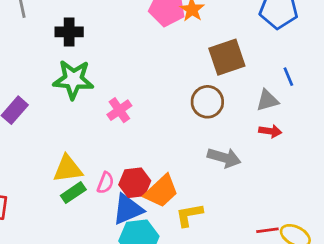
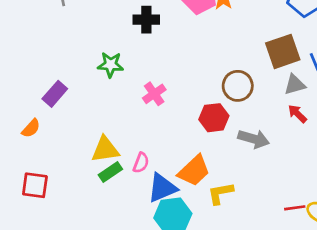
black cross: (69, 32) -> (146, 20), moved
brown square: (227, 57) -> (283, 51), moved
green star: (73, 79) -> (110, 65), size x0.7
red arrow: (270, 131) -> (297, 114), turned -144
red hexagon: (135, 183) -> (214, 118), moved

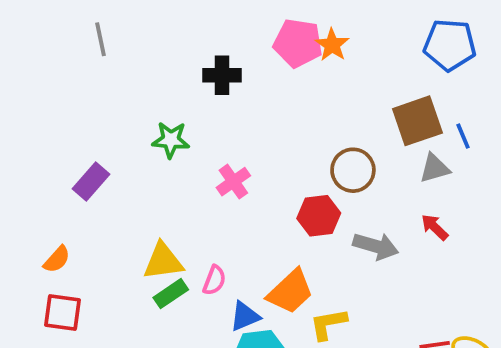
red arrow: (297, 114) -> (435, 227), moved
orange semicircle: (31, 128) -> (57, 259), moved
blue triangle: (162, 188) -> (245, 316), size x0.7

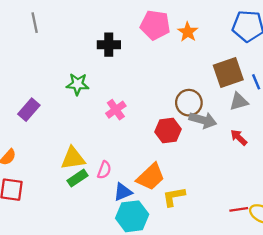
orange star: (332, 45) -> (188, 32), moved
gray arrow: (376, 246) -> (203, 120), moved

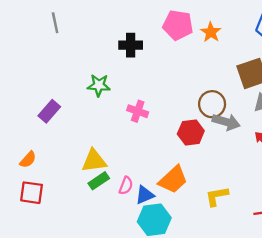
pink cross: (116, 110) -> (138, 111), turned -36
pink semicircle: (104, 170) -> (126, 186), moved
yellow L-shape: (174, 197) -> (217, 196), moved

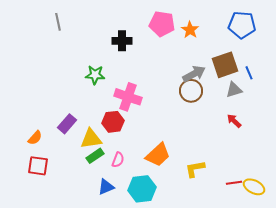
purple rectangle: (49, 111) -> (67, 124), moved
pink cross: (138, 111) -> (128, 97), size x1.5
gray arrow: (226, 122) -> (194, 74), moved, turned -45
red hexagon: (191, 132) -> (113, 122), moved
blue triangle: (145, 195) -> (106, 187), moved

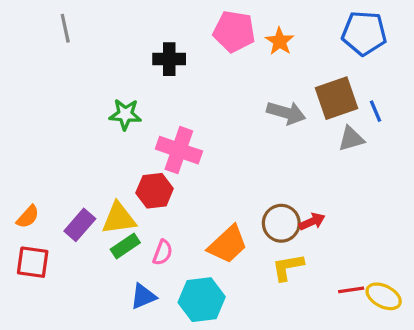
gray arrow: (194, 74) -> (286, 113), turned 45
brown circle: (191, 91) -> (281, 223), moved
red arrow: (234, 121) -> (312, 222), moved, turned 112
purple rectangle: (67, 124) -> (80, 225), moved

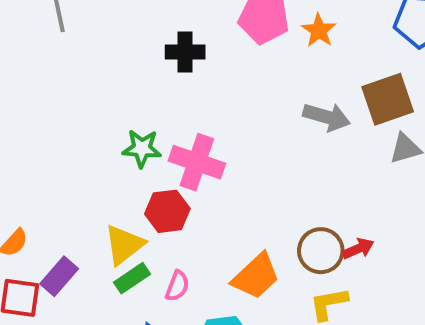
green star: (125, 114) -> (142, 148), moved
yellow triangle: (119, 218) -> (124, 245), turned -30
purple rectangle: (80, 225) -> (59, 276), moved

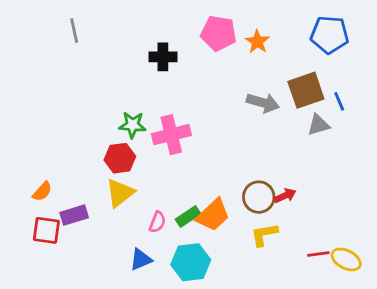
pink cross: (197, 162) -> (171, 135), turned -33
red hexagon: (167, 211) -> (120, 158), moved
purple rectangle: (59, 276) -> (74, 215), turned 32
green rectangle: (132, 278) -> (188, 216), moved

